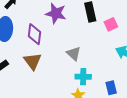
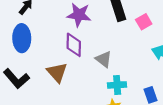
purple diamond: (34, 34) -> (74, 45), moved

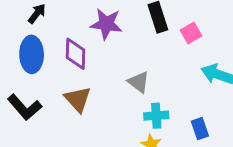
purple diamond: (74, 45) -> (75, 54), moved

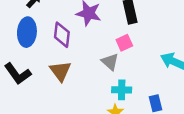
pink square: (191, 33) -> (124, 43), moved

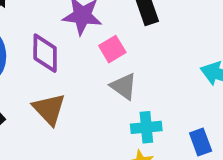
pink square: (124, 43) -> (112, 49), moved

